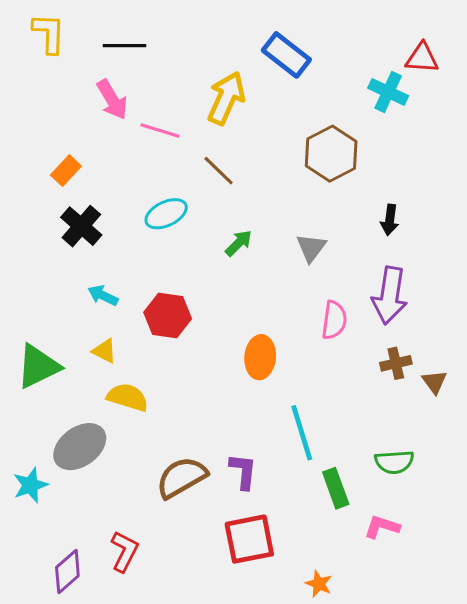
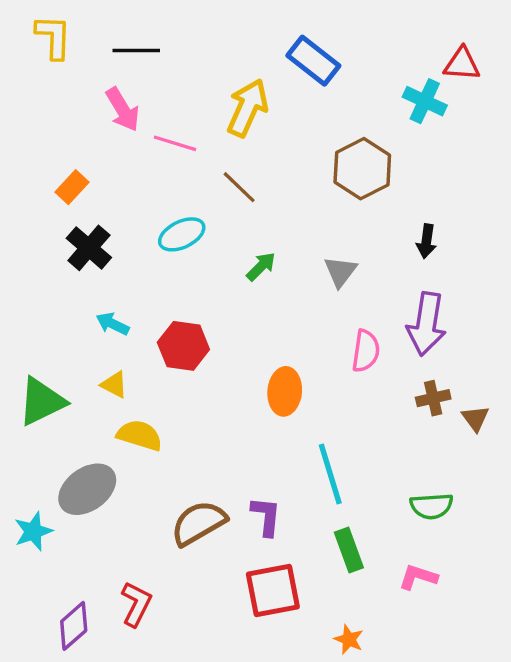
green rectangle: (336, 488) -> (349, 550), moved

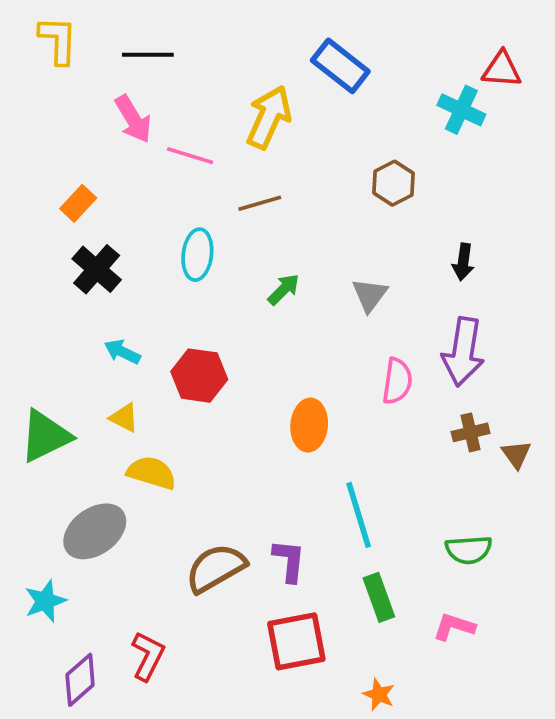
brown hexagon: (362, 169) -> (394, 183), size x0.7
brown line: (239, 187) -> (260, 203), turned -60
cyan ellipse: (182, 234) -> (197, 255), turned -57
cyan star: (33, 531) -> (45, 601), moved

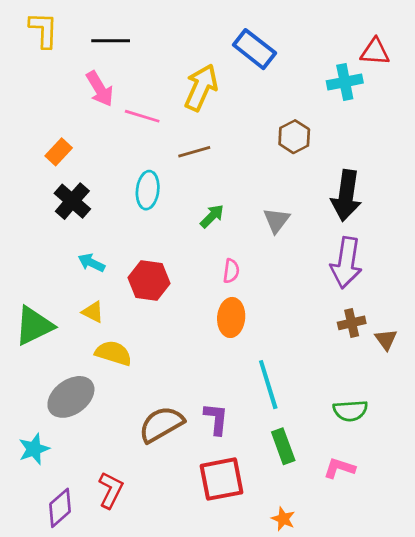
cyan cross: (461, 110) -> (345, 82), turned -36
black arrow: (463, 262) -> (346, 196), size x1.8
pink semicircle: (397, 381) -> (231, 271), moved, size x0.7

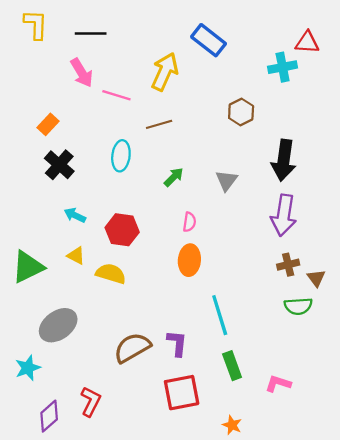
yellow semicircle: (113, 353) -> (111, 274), moved
green semicircle: (350, 411) -> (298, 306), moved

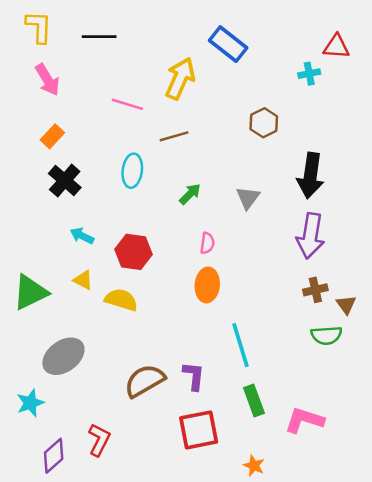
cyan cross: (283, 67) -> (309, 74), size x0.7
pink arrow: (82, 73) -> (47, 80), moved
pink L-shape: (278, 384) -> (304, 420), size x1.4

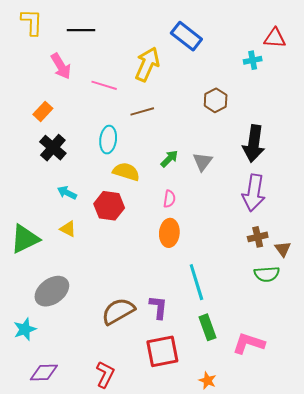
pink arrow: (47, 80) -> (61, 66), moved
green arrow: (190, 194) -> (169, 159), moved
yellow semicircle: (121, 300) -> (126, 172), moved
red L-shape: (99, 440) -> (105, 374), moved
purple diamond: (54, 456) -> (44, 372), turned 40

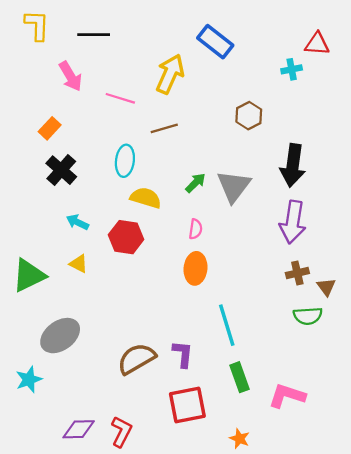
gray triangle: (202, 162) -> (234, 186), size x1.5
purple diamond: (44, 372) -> (79, 429), moved

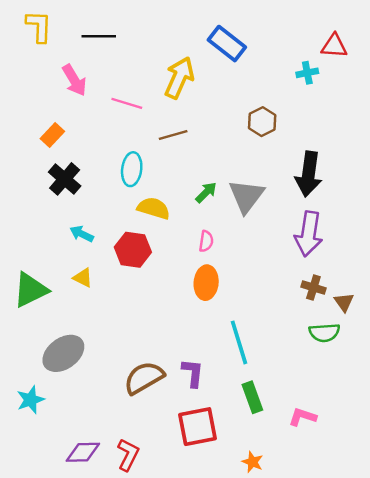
brown cross: (297, 273) -> (313, 288), turned 30
pink L-shape: (287, 396) -> (302, 417), size x0.7

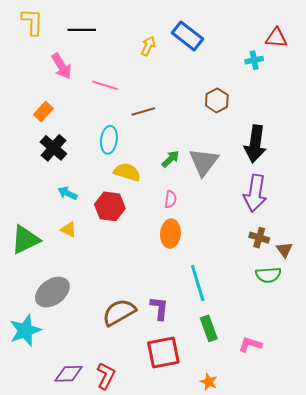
yellow arrow: (179, 78) -> (148, 46), moved, size x0.6
cyan star: (30, 400) -> (25, 330), size x1.4

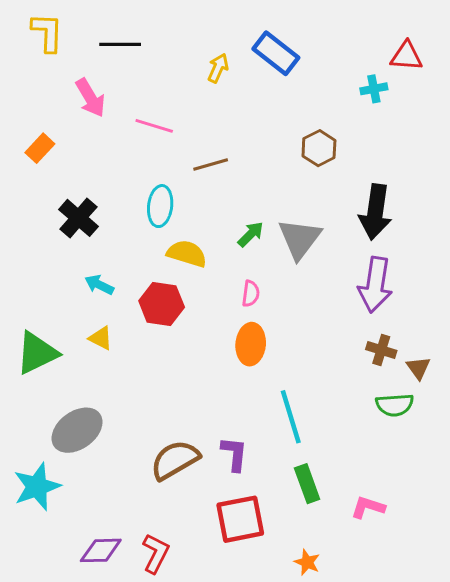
orange rectangle: (43, 112) -> (40, 148), moved

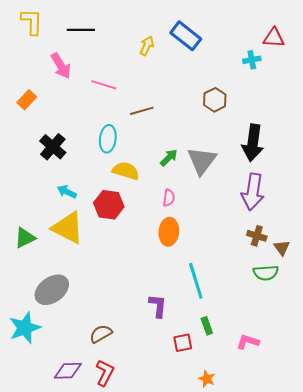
yellow triangle: (101, 338) -> (68, 228), size x2.0
green triangle: (37, 353) -> (25, 238), size x0.7
brown semicircle: (175, 460) -> (101, 334), moved, size x0.7
green rectangle: (307, 484) -> (207, 326), size x0.7
red square: (240, 519) -> (183, 343), moved, size x0.6

